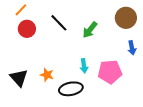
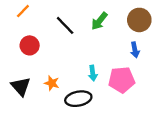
red circle: (27, 29) -> (30, 45), moved
green arrow: (90, 30) -> (99, 21), moved
blue arrow: (132, 48) -> (135, 50), moved

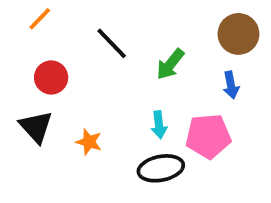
green arrow: (99, 21) -> (170, 64), moved
black triangle: (21, 86) -> (36, 127), moved
black ellipse: (78, 99) -> (161, 168), moved

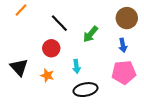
red circle: (51, 77) -> (51, 48), moved
cyan arrow: (159, 125) -> (76, 66), moved
pink pentagon: (208, 136) -> (124, 72), moved

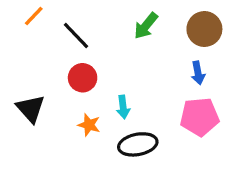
black line: (59, 23) -> (76, 35), moved
green arrow: (91, 34) -> (146, 26), moved
orange star: (47, 75) -> (89, 125), moved

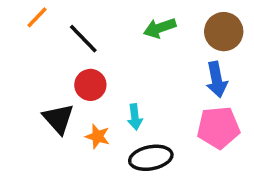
green arrow: (146, 26) -> (160, 28), turned 32
blue arrow: (198, 73) -> (217, 80), size x1.4
black triangle: (31, 109) -> (58, 119), moved

